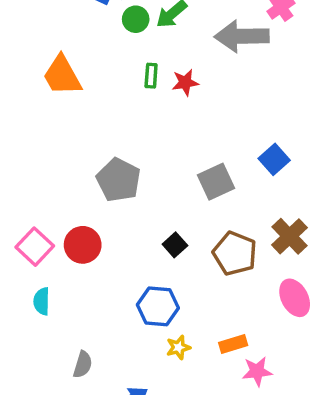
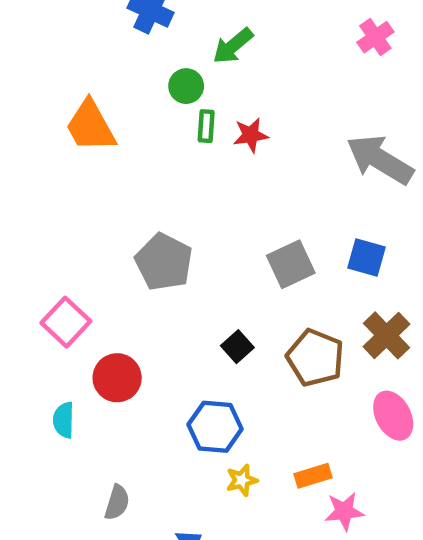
green circle: (136, 19) -> (186, 86), moved
gray arrow: (242, 36) -> (380, 160), moved, turned 32
blue square: (274, 159) -> (366, 258), moved, turned -32
red circle: (83, 245) -> (117, 378), moved
pink square: (35, 247) -> (66, 322), moved

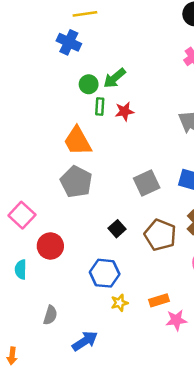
green arrow: (233, 46) -> (115, 78), moved
orange trapezoid: (90, 126) -> (78, 141), moved

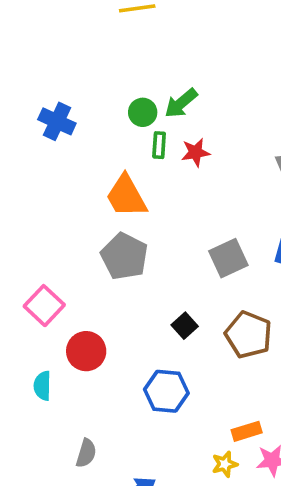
blue cross: (69, 42) -> (57, 121), moved
yellow star: (119, 303) -> (225, 464), moved

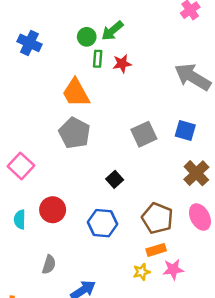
brown pentagon: (248, 335) -> (157, 218), moved
red circle: (86, 351) -> (53, 210), moved

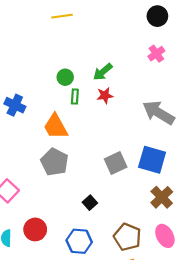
green arrow: (112, 31) -> (103, 72), moved
blue cross: (29, 43) -> (15, 105), moved
red star: (122, 64) -> (105, 95), moved
blue square: (185, 131) -> (152, 160), size x1.5

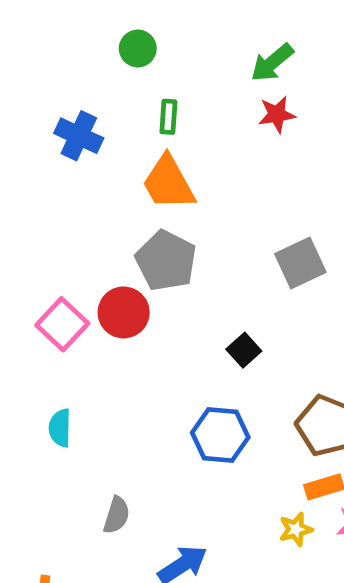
green circle: (65, 77) -> (138, 48), moved
green rectangle: (75, 97) -> (168, 117), moved
red circle: (35, 229) -> (124, 312), moved

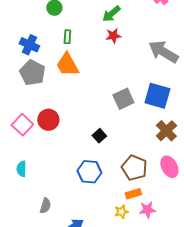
gray pentagon: (166, 261) -> (32, 73), moved

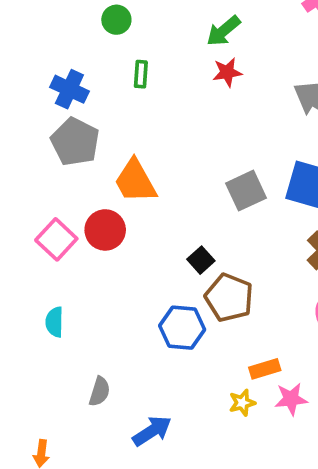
orange trapezoid: (67, 65) -> (135, 181), moved
brown pentagon: (134, 168) -> (229, 298), moved

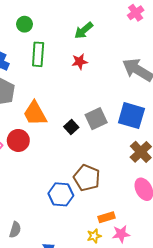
red star: (227, 72) -> (80, 62), moved
green rectangle: (141, 74) -> (38, 54), size x1.6
black square: (201, 260) -> (71, 127), moved

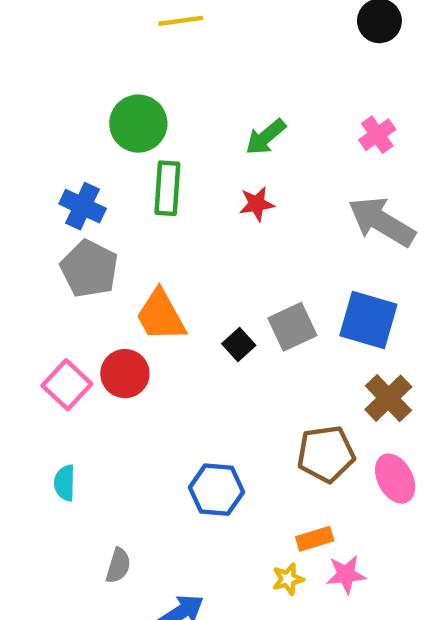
pink cross: (136, 13) -> (377, 135), moved
green circle: (25, 24) -> (138, 124), size x1.6
brown pentagon: (87, 178) -> (326, 454), moved, turned -30

